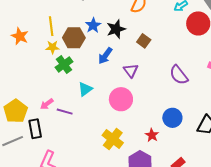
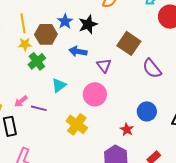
brown square: (144, 41) -> (129, 43), moved, size x1.6
blue arrow: (105, 56) -> (78, 51), turned 66
yellow cross: (113, 139) -> (77, 124), moved

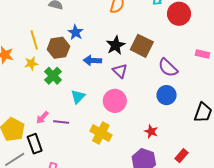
black star: (88, 24) -> (116, 45), moved
yellow star: (25, 44) -> (31, 63), moved
blue circle: (147, 111) -> (167, 95), moved

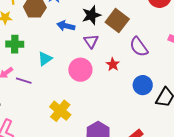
green cross: (53, 76) -> (15, 44), moved, turned 36
blue circle: (167, 95) -> (143, 85), moved
red star: (151, 131) -> (113, 64), moved
yellow cross: (101, 133) -> (60, 111), moved

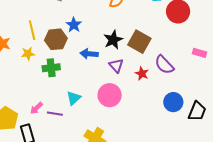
green cross: (15, 44) -> (51, 68), moved
cyan triangle: (45, 59) -> (74, 98), moved
red star: (113, 64) -> (142, 74), moved

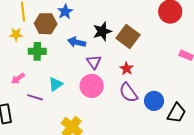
purple semicircle: (164, 65) -> (128, 93), moved
purple triangle: (116, 66) -> (94, 62), moved
pink arrow: (36, 108) -> (18, 78), moved

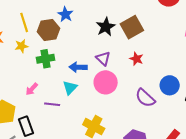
brown square: (128, 37) -> (132, 27), turned 35
blue arrow: (77, 42) -> (78, 67), moved
purple semicircle: (128, 93) -> (145, 98), moved

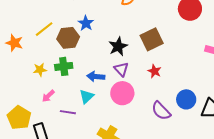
yellow line: (24, 22) -> (44, 29), turned 66
black star: (106, 27) -> (118, 46), moved
yellow star: (21, 46) -> (40, 70), moved

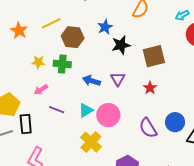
blue star: (86, 23) -> (105, 27), moved
black star: (118, 46) -> (121, 45), moved
pink circle: (122, 93) -> (108, 115), moved
cyan triangle: (87, 96) -> (86, 110), moved

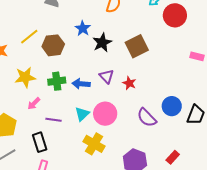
yellow star: (38, 62) -> (25, 77), size x1.5
green cross: (62, 64) -> (57, 81), moved
red star: (150, 88) -> (129, 83), moved
black rectangle: (26, 124) -> (40, 142), moved

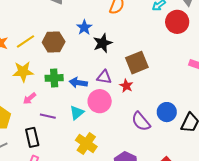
yellow line: (29, 37) -> (25, 41), moved
brown square: (137, 46) -> (137, 63), moved
purple triangle: (107, 76) -> (104, 77), turned -42
pink circle: (105, 114) -> (100, 101), moved

